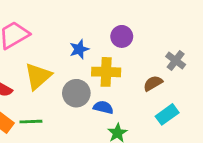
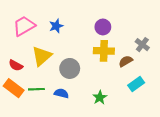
blue star: (79, 49) -> (56, 26), moved
yellow cross: (106, 72) -> (104, 51), moved
blue semicircle: (103, 107) -> (61, 93), moved

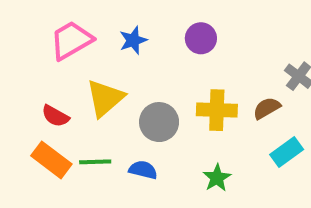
purple circle: (103, 27) -> (201, 38), moved
yellow cross: (104, 51) -> (217, 110), moved

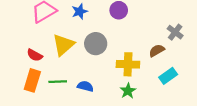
yellow cross: (217, 110) -> (128, 64), moved
gray circle: (159, 122) -> (96, 44), moved
orange rectangle: (51, 160) -> (32, 80), turned 70

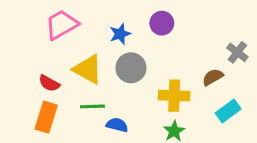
blue star: (80, 11) -> (120, 34), moved
yellow triangle: (63, 45) -> (88, 69), turned -50
green line: (58, 82) -> (92, 106), moved

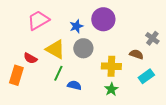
purple circle: (162, 23) -> (103, 19), size x1.5
brown semicircle: (213, 77) -> (136, 54), turned 48
green line: (92, 106) -> (58, 73), turned -63
orange rectangle: (46, 117) -> (16, 75), moved

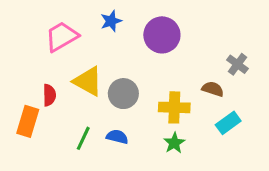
blue star: (76, 26) -> (111, 21), moved
gray circle: (83, 48) -> (123, 94), moved
red semicircle: (30, 58) -> (49, 95), turned -120
green line: (58, 73) -> (83, 138), moved

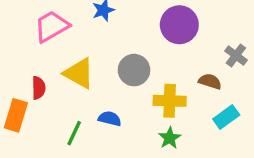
purple circle: (162, 35) -> (179, 25), moved
gray circle: (123, 94) -> (134, 70), moved
blue semicircle: (117, 137) -> (110, 119), moved

